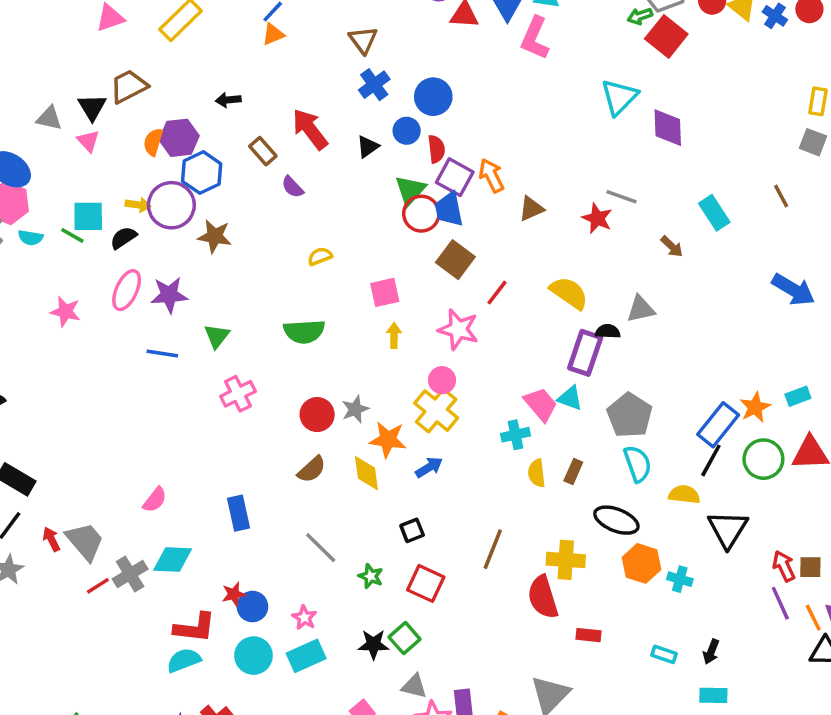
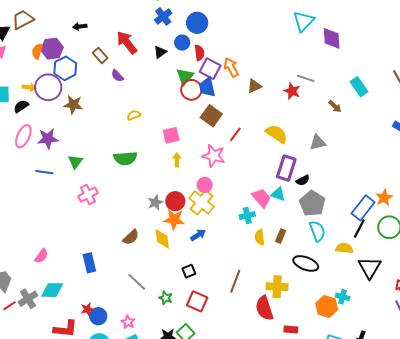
black semicircle: (608, 331) -> (303, 180), moved, turned 152
red circle: (317, 415) -> (175, 201), moved
orange hexagon: (641, 563) -> (327, 306), moved

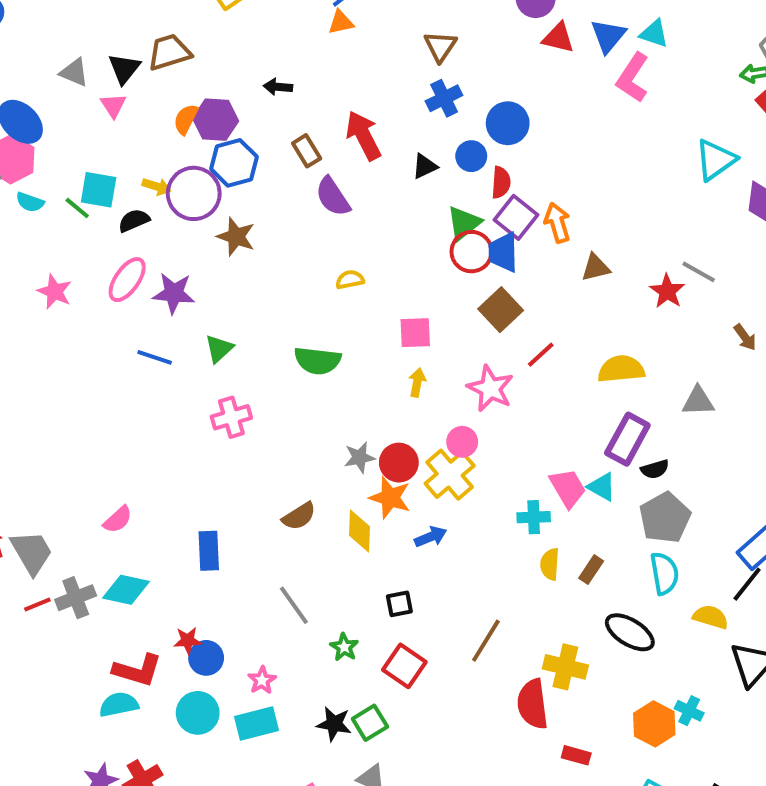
purple semicircle: (117, 76) -> (333, 197), size x1.5
yellow semicircle: (277, 134) -> (621, 369), turned -50

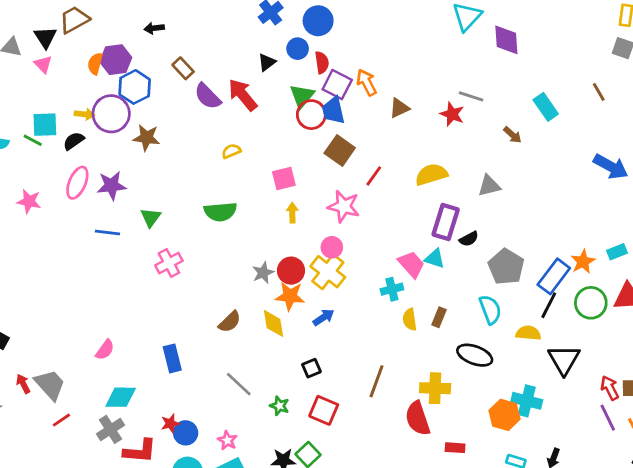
red arrow: (363, 136) -> (243, 95), moved
gray pentagon: (665, 518) -> (506, 267), moved
gray cross: (76, 598) -> (110, 429), moved
cyan cross: (689, 711) -> (527, 401), size x1.5

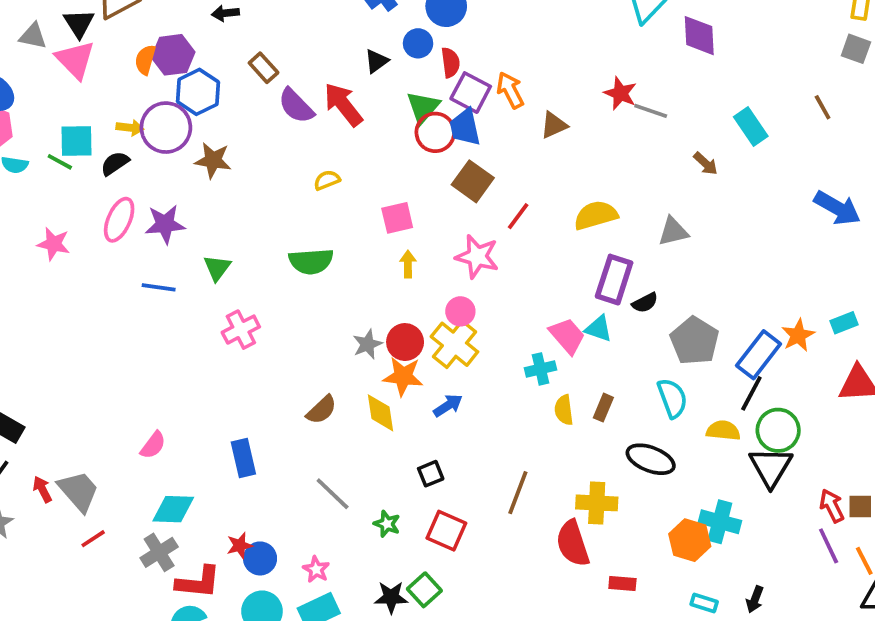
pink triangle: (43, 64) -> (75, 60), size x1.6
red star: (452, 114) -> (620, 93), moved
green circle: (591, 303) -> (778, 430), moved

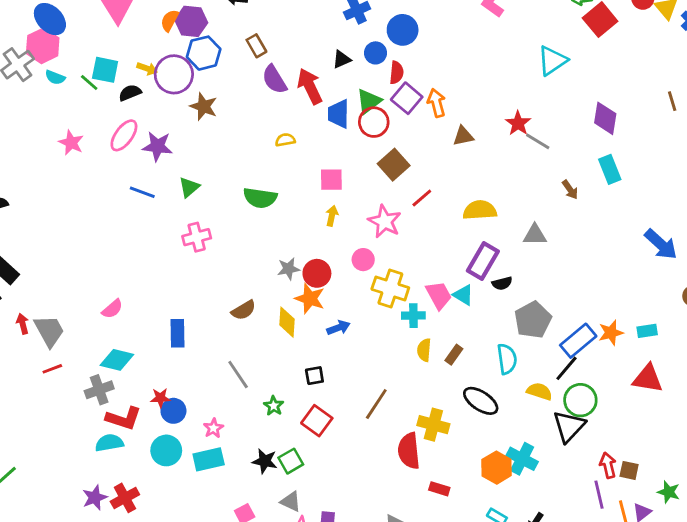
purple diamond: (699, 36) -> (605, 118), moved
brown line: (823, 107) -> (672, 101), moved
blue trapezoid: (465, 127) -> (339, 114), moved
yellow cross: (454, 344) -> (390, 289), moved, turned -33

